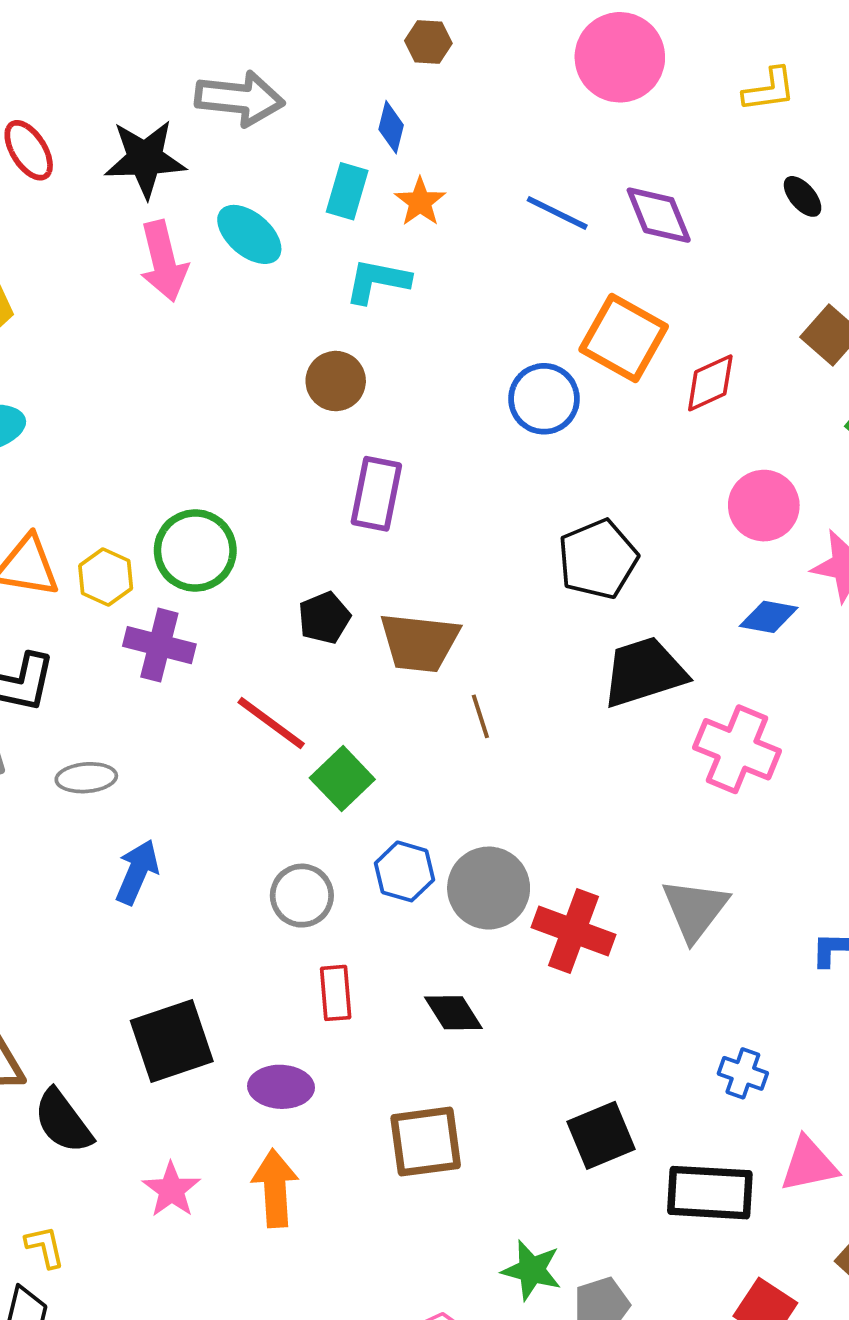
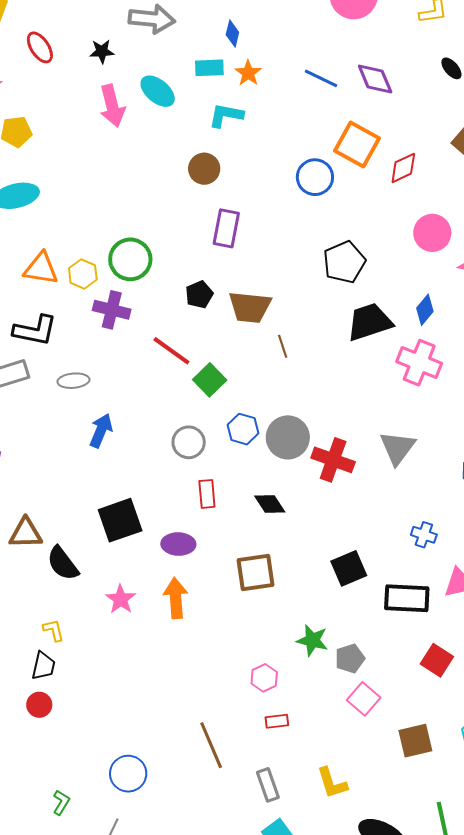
black star: (145, 159) -> (102, 51), size x0.6
cyan rectangle: (347, 191) -> (209, 68), turned 72
blue diamond: (769, 617) -> (425, 310), moved, turned -60

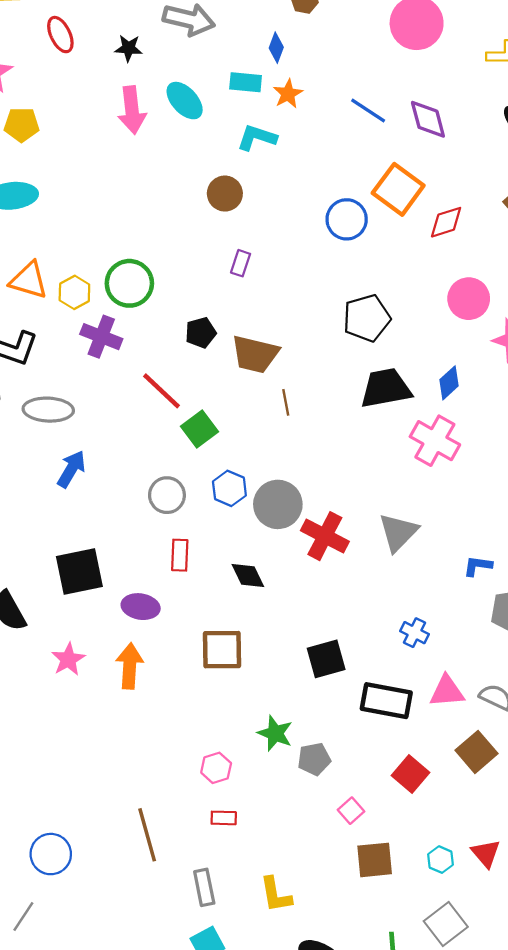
purple rectangle: (226, 228) -> (241, 263), size x0.6
gray ellipse: (73, 381) -> (48, 410), size x1.4
pink square: (364, 699) -> (351, 811), moved, size x0.7

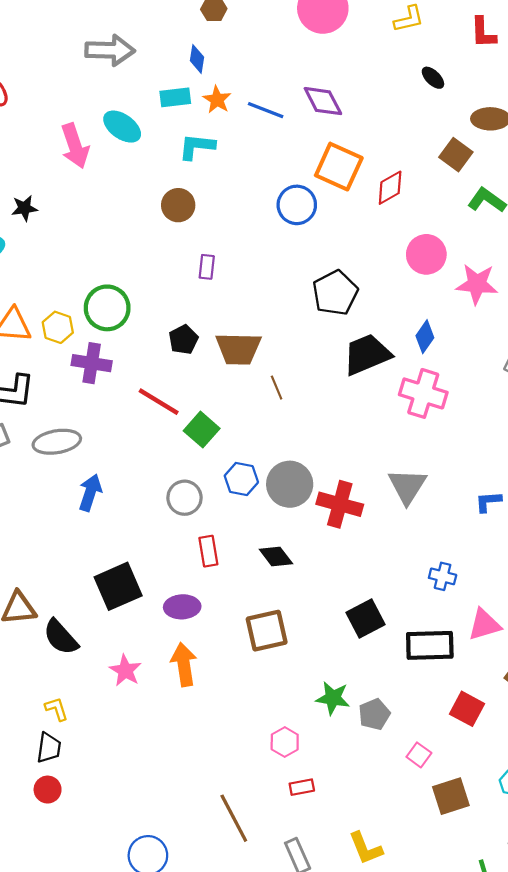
black star: (129, 48) -> (24, 208), moved
blue line: (368, 110) -> (266, 110), moved
purple diamond: (428, 119) -> (323, 101), moved

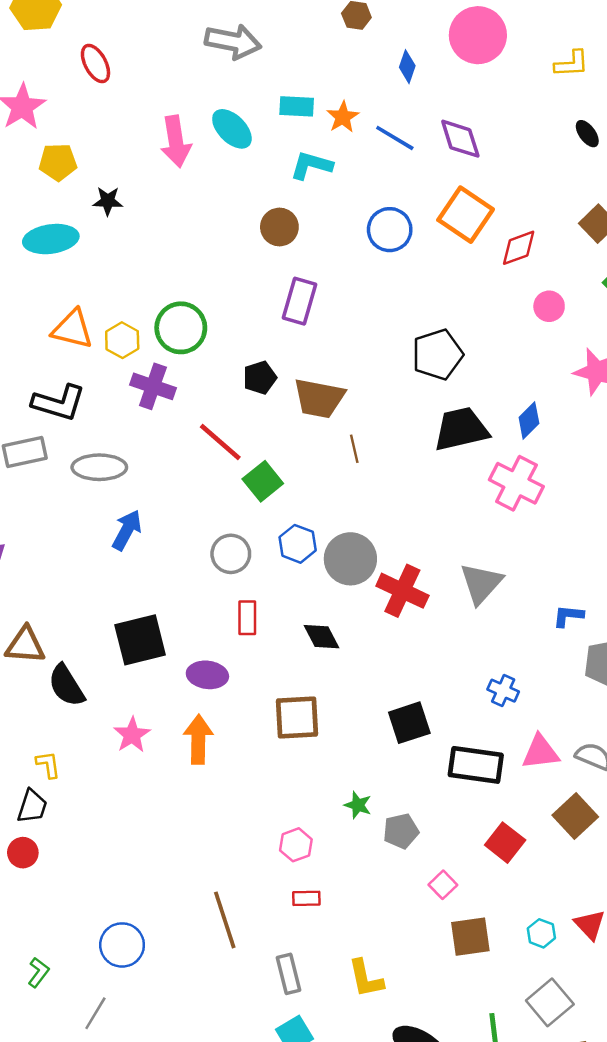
blue diamond: (197, 59) -> (407, 67), moved
blue circle: (297, 205) -> (390, 230), moved
pink circle: (426, 254) -> (549, 306), moved, size x0.7
purple rectangle: (207, 267) -> (299, 301), size x1.6
green star: (333, 698) -> (358, 805), size x0.7

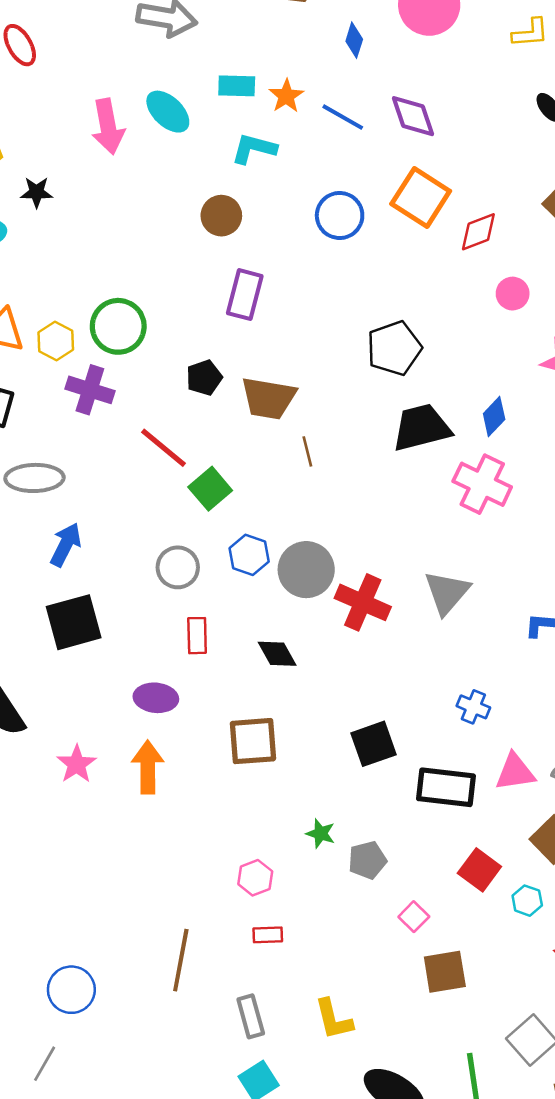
black square: (140, 640) -> (74, 622), moved
brown line: (225, 920) -> (181, 960), turned 30
cyan hexagon: (541, 933) -> (527, 901), moved

